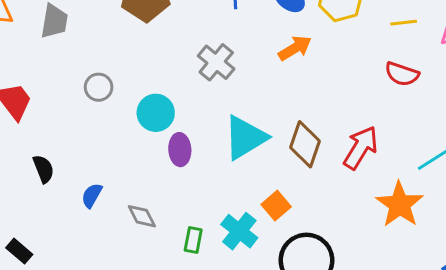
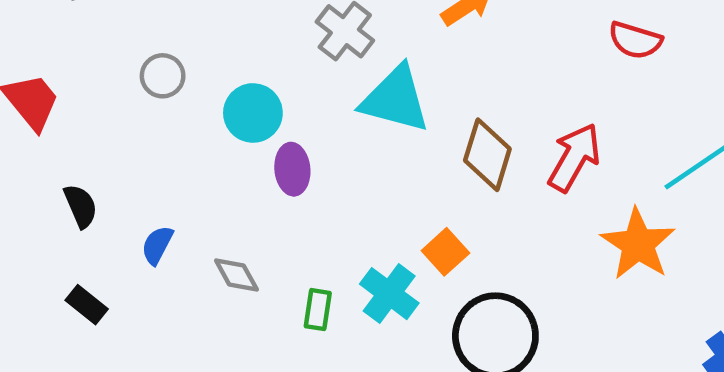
cyan triangle: (245, 138) -> (395, 99), moved, turned 48
black rectangle: (19, 251) -> (87, 305), moved

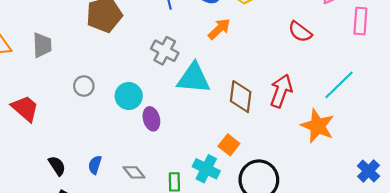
red semicircle: (635, 40) -> (300, 32), turned 30
black semicircle: (81, 206) -> (57, 166), moved

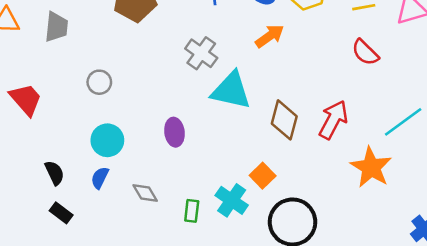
cyan circle: (129, 96) -> (107, 140), moved

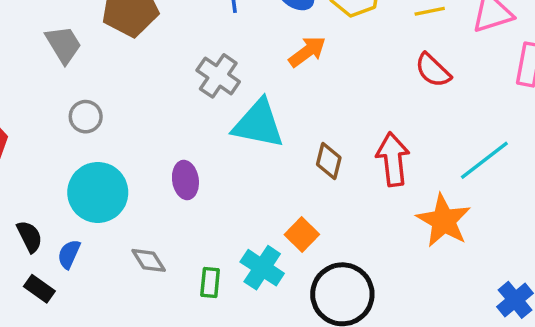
gray trapezoid: (56, 27) -> (63, 44), moved, turned -36
brown diamond: (284, 120) -> (329, 161), size x0.7
red arrow: (333, 120) -> (393, 159), turned -33
cyan circle: (107, 140) -> (98, 192), size x1.4
blue semicircle: (100, 178) -> (69, 254), moved

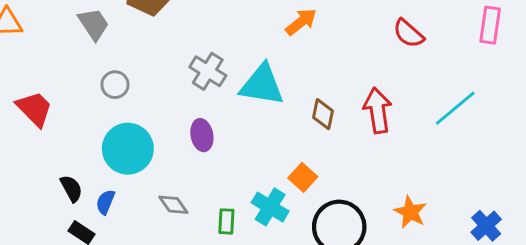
gray cross: (218, 76) -> (208, 71), moved
orange star: (444, 221) -> (410, 212), moved, size x0.7

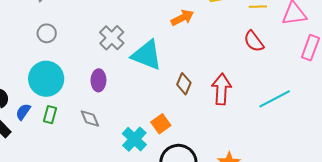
gray diamond: (173, 205) -> (90, 118), moved
green rectangle: (226, 221) -> (50, 115), moved

